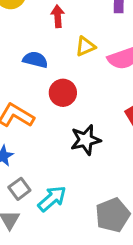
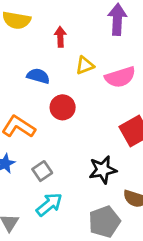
black star: (86, 140) -> (103, 170), moved
gray square: (19, 189) -> (42, 171), moved

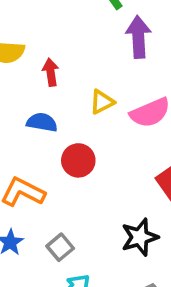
red arrow: (60, 37) -> (51, 72), moved

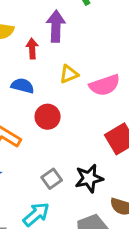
purple arrow: (138, 37) -> (56, 26), moved
gray square: (60, 247) -> (52, 179), moved

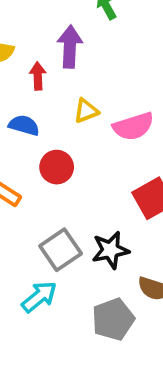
gray square: (52, 179) -> (61, 250), size x1.5

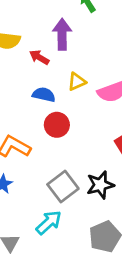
red arrow: (38, 76) -> (39, 57), turned -54
blue semicircle: (24, 125) -> (44, 95), moved

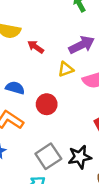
purple arrow: (62, 34) -> (82, 45), moved, turned 60
blue semicircle: (44, 95) -> (15, 88), moved

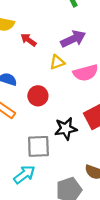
gray square: (48, 156) -> (38, 146), turned 30
black star: (80, 157) -> (66, 129), moved

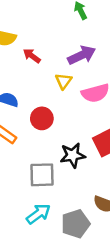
yellow triangle: (57, 62) -> (64, 81), turned -35
cyan arrow: (24, 175) -> (38, 214), moved

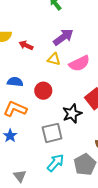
yellow triangle: (64, 81) -> (54, 59), turned -40

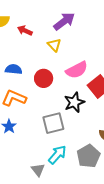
yellow triangle: (54, 59) -> (54, 45), turned 32
pink semicircle: (79, 63) -> (77, 70), moved
gray triangle: (20, 176) -> (38, 170), moved

